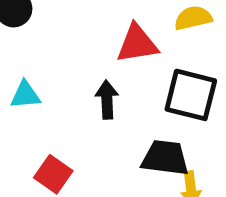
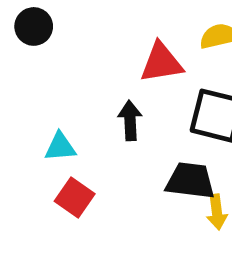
cyan triangle: (25, 95) -> (60, 147), moved

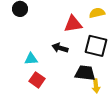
black arrow: (130, 120) -> (60, 48), turned -70

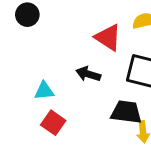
red triangle: (73, 24) -> (108, 37), turned 42

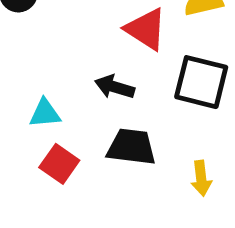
black trapezoid: (126, 112) -> (131, 147), moved

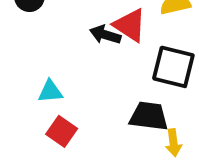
black arrow: (115, 87) -> (105, 35), moved
black trapezoid: (131, 147) -> (149, 116), moved

